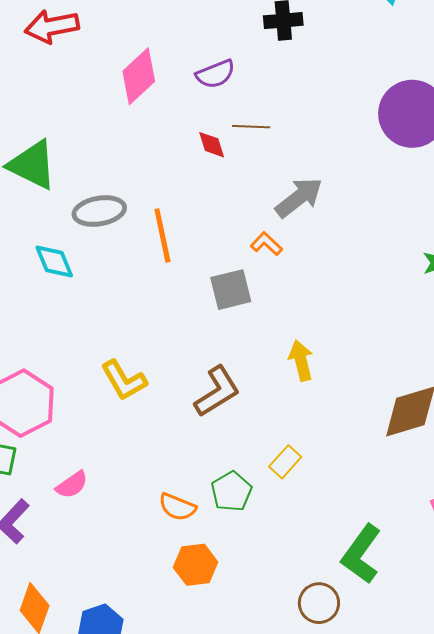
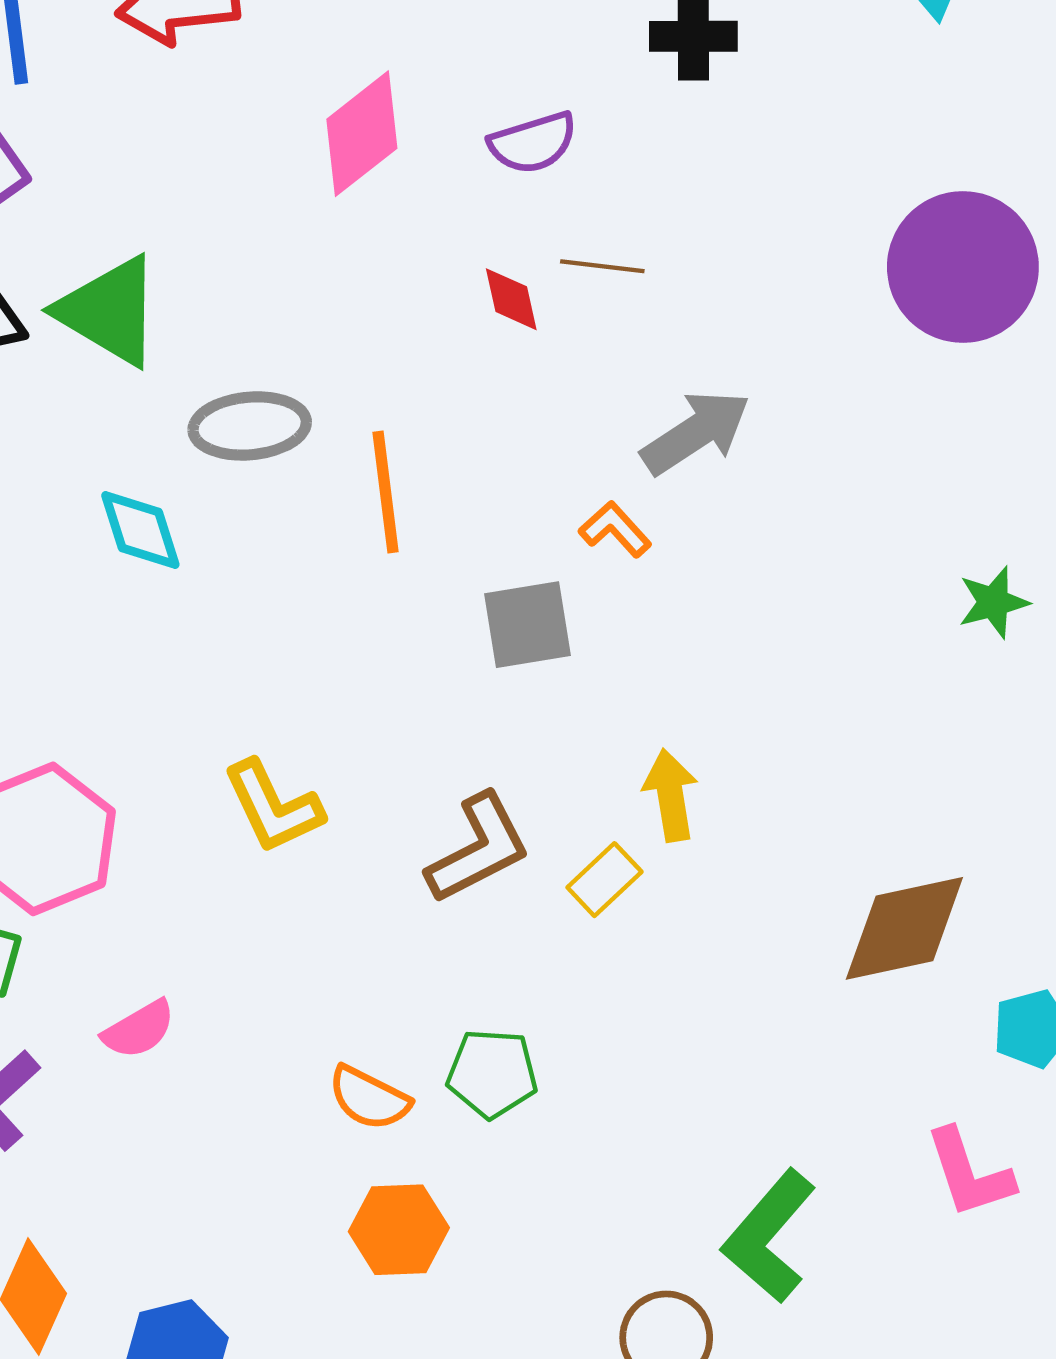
yellow rectangle: (285, 462) -> (604, 880), moved
green pentagon: (231, 491) -> (492, 1073), turned 30

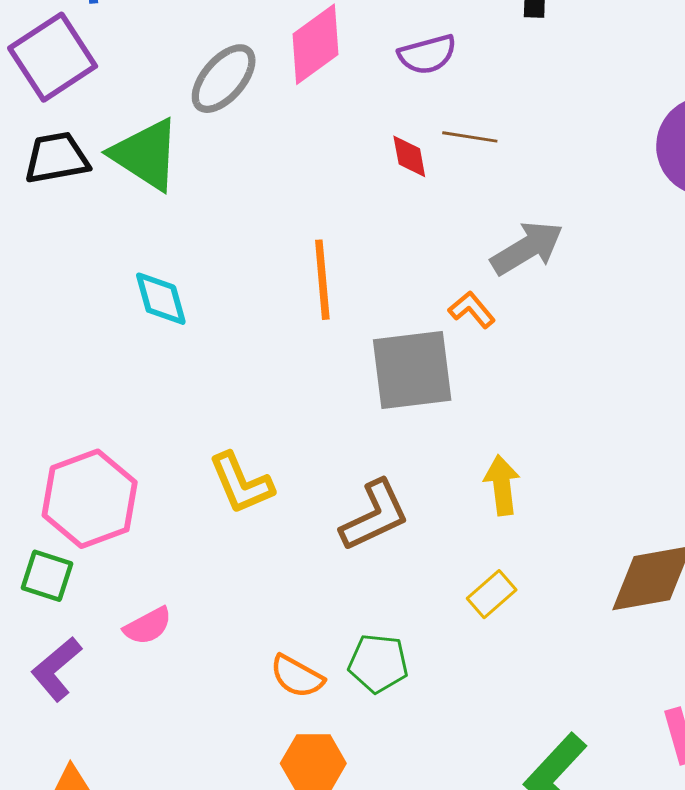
gray ellipse: (250, 426) -> (224, 79), moved, turned -46
gray square: (527, 625) -> (412, 370), size x1.4
yellow rectangle: (604, 880) -> (492, 594), moved

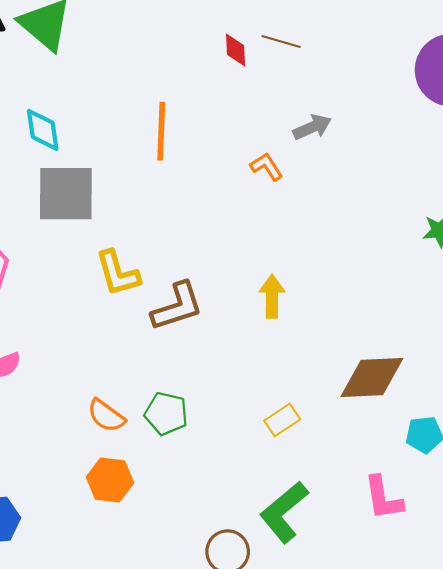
gray arrow: (527, 248) -> (312, 127), size x0.7
gray square: (412, 370) -> (66, 194), moved
yellow L-shape: (241, 483) -> (118, 273), moved
yellow rectangle: (492, 594) -> (282, 420), moved

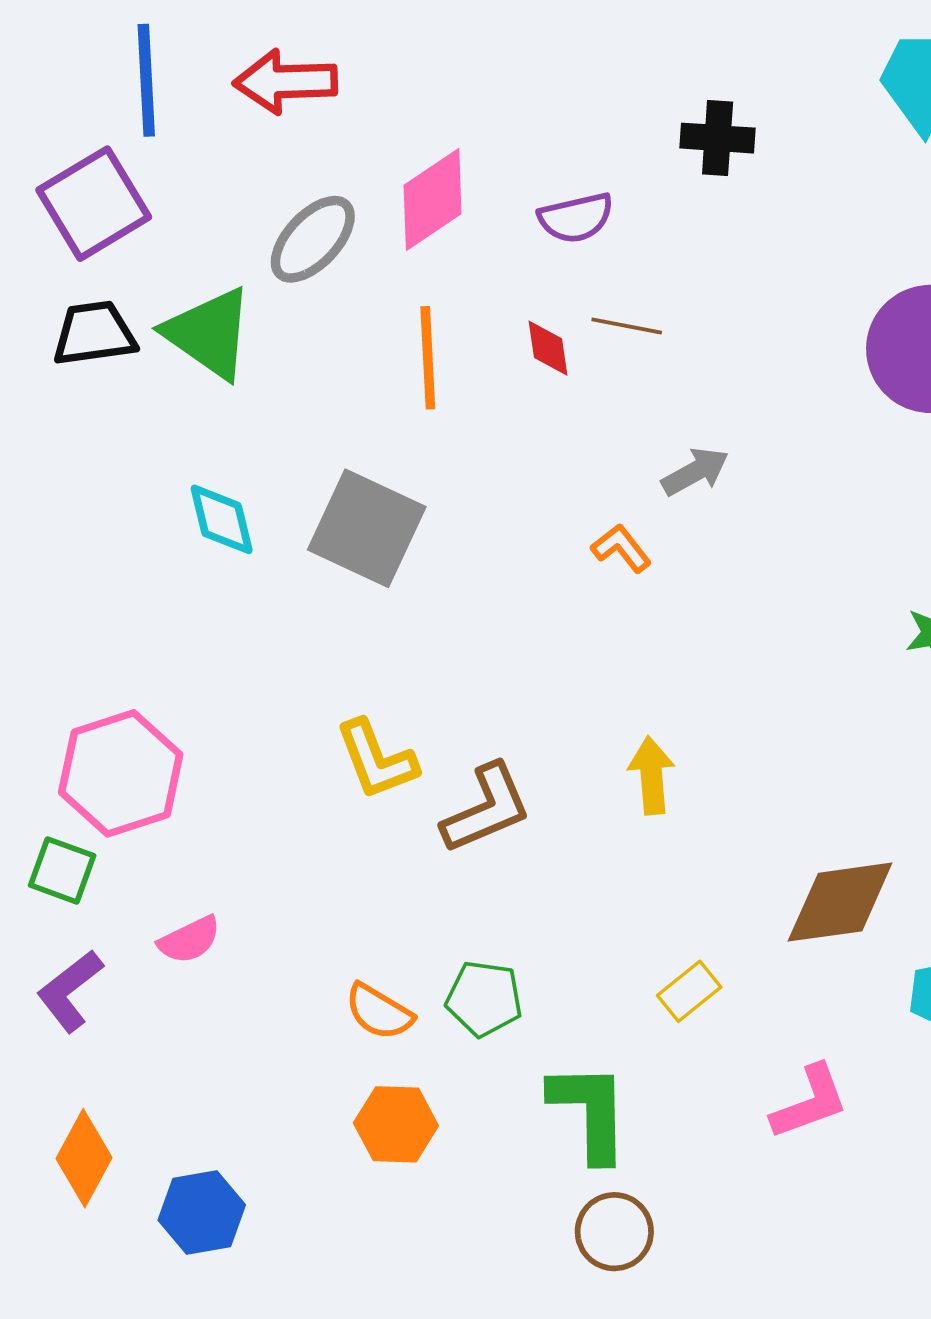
orange line: (161, 131) -> (428, 358), moved
gray square: (66, 194) -> (367, 528), moved, turned 30
pink L-shape: (383, 498) -> (810, 1102), moved, turned -96
green L-shape: (284, 512) -> (590, 1112), moved, turned 134

